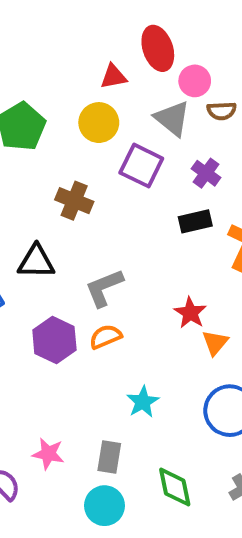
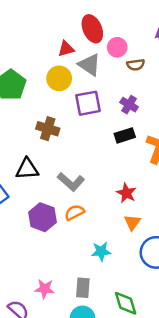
gray triangle: (172, 118) -> (90, 65), moved
purple square: (141, 166) -> (88, 103), turned -32
gray L-shape: (104, 288) -> (71, 182), turned -112
orange triangle: (215, 343) -> (132, 222), moved
cyan star: (143, 402) -> (101, 251), turned 30

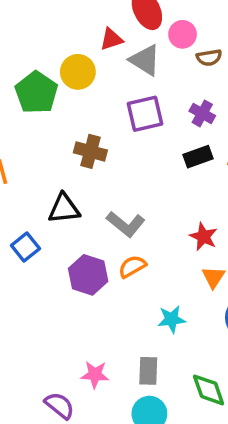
yellow circle: (59, 78) -> (78, 72), moved

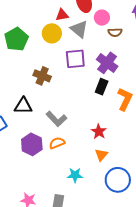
yellow circle: (78, 72) -> (52, 33), moved
purple cross: (202, 113) -> (107, 63), size x1.5
black rectangle: (198, 157) -> (102, 87), turned -56

